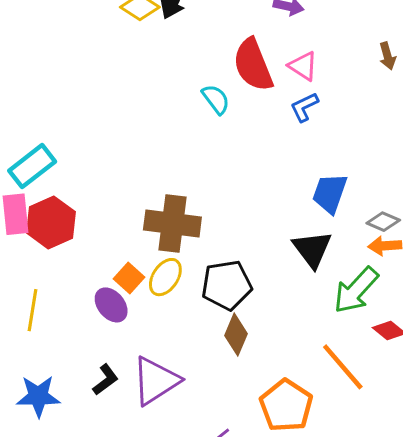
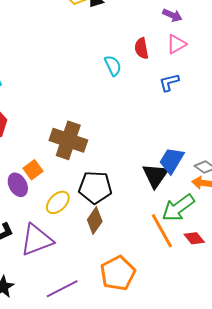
red semicircle: (253, 65) -> (141, 48), size x0.6
pink triangle: (303, 66) -> (176, 44), moved, turned 45
blue trapezoid: (330, 193) -> (172, 160), moved
yellow ellipse: (165, 277) -> (58, 202), moved
orange line: (343, 367) -> (162, 231), moved

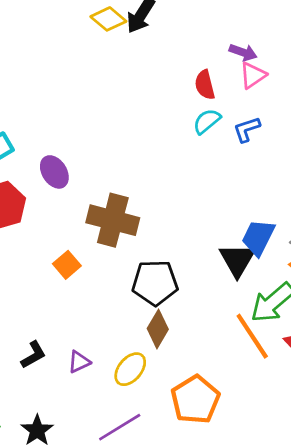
purple arrow: (172, 15) -> (243, 52), moved
cyan semicircle: (113, 66) -> (207, 121), moved, turned -100
purple ellipse: (18, 185) -> (54, 172), moved
yellow ellipse: (58, 202) -> (130, 369), moved
purple triangle: (36, 240) -> (79, 362), size x0.5

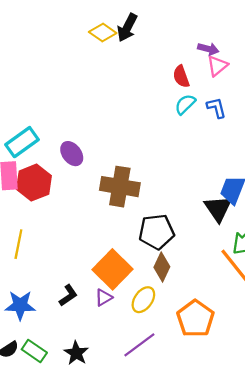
blue L-shape: (247, 129) -> (216, 108), turned 100
orange square: (67, 265) -> (113, 269), moved, size x1.8

